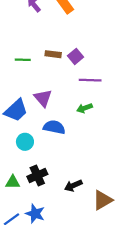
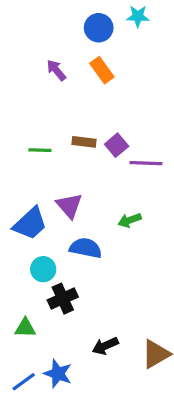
purple line: (90, 80) -> (146, 163), moved
black cross: (37, 175) -> (63, 299), moved
black arrow: (73, 186) -> (105, 346), moved

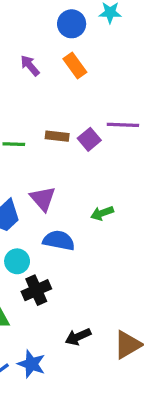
purple line: (146, 163) -> (123, 125), moved

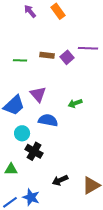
black cross: (36, 290) -> (34, 151), turned -36

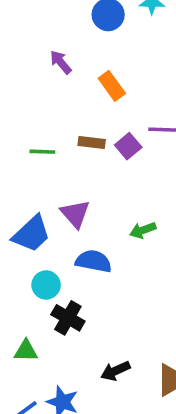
orange rectangle: (58, 11) -> (112, 86), moved

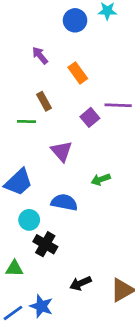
brown rectangle: (92, 143) -> (44, 101), moved, turned 54
purple triangle: (75, 214) -> (62, 151), moved

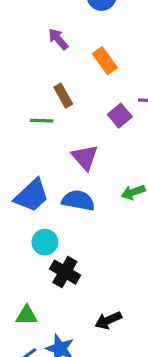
blue semicircle: (64, 202) -> (78, 201), moved
green triangle: (14, 268) -> (27, 315), moved

